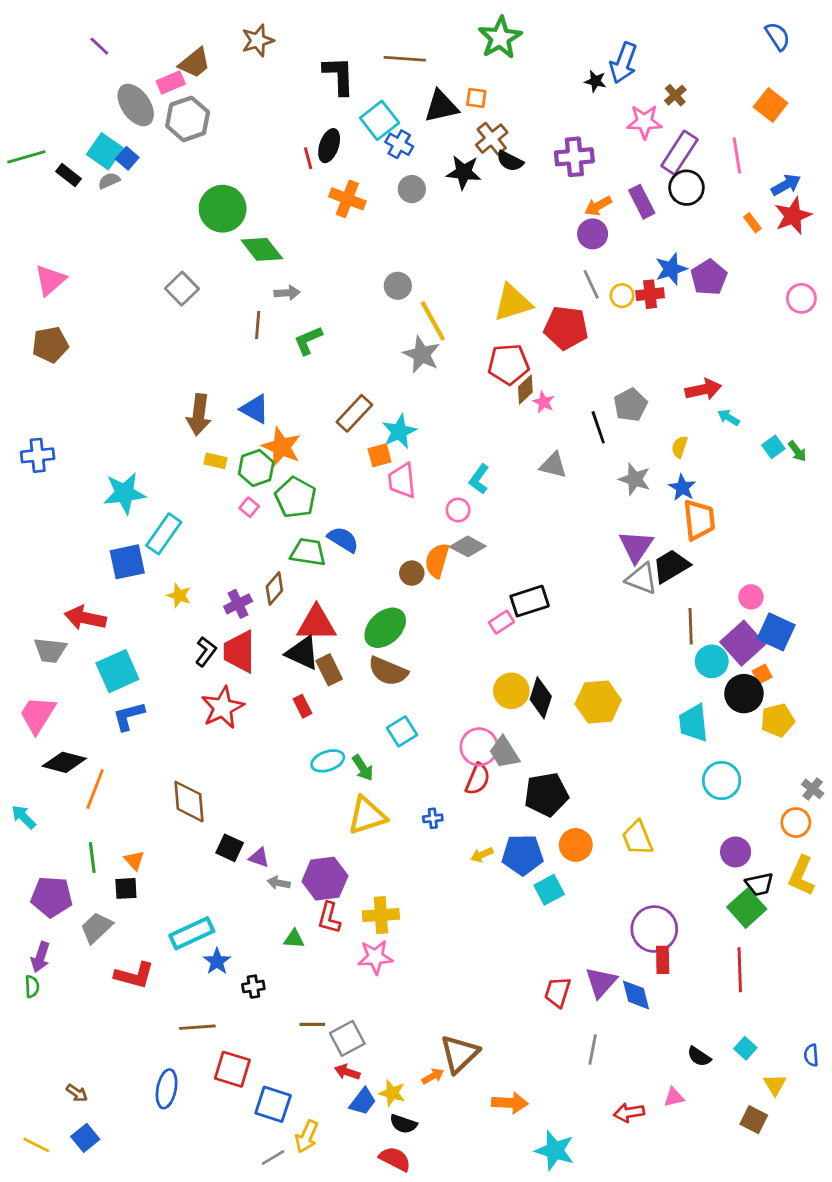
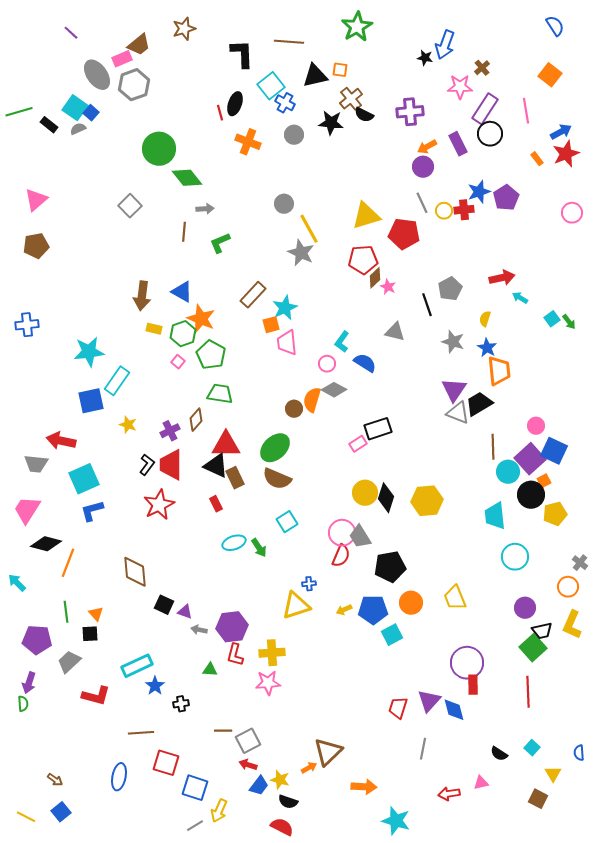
blue semicircle: (343, 539) -> (365, 363), moved
yellow triangle: (367, 816) -> (296, 606), moved

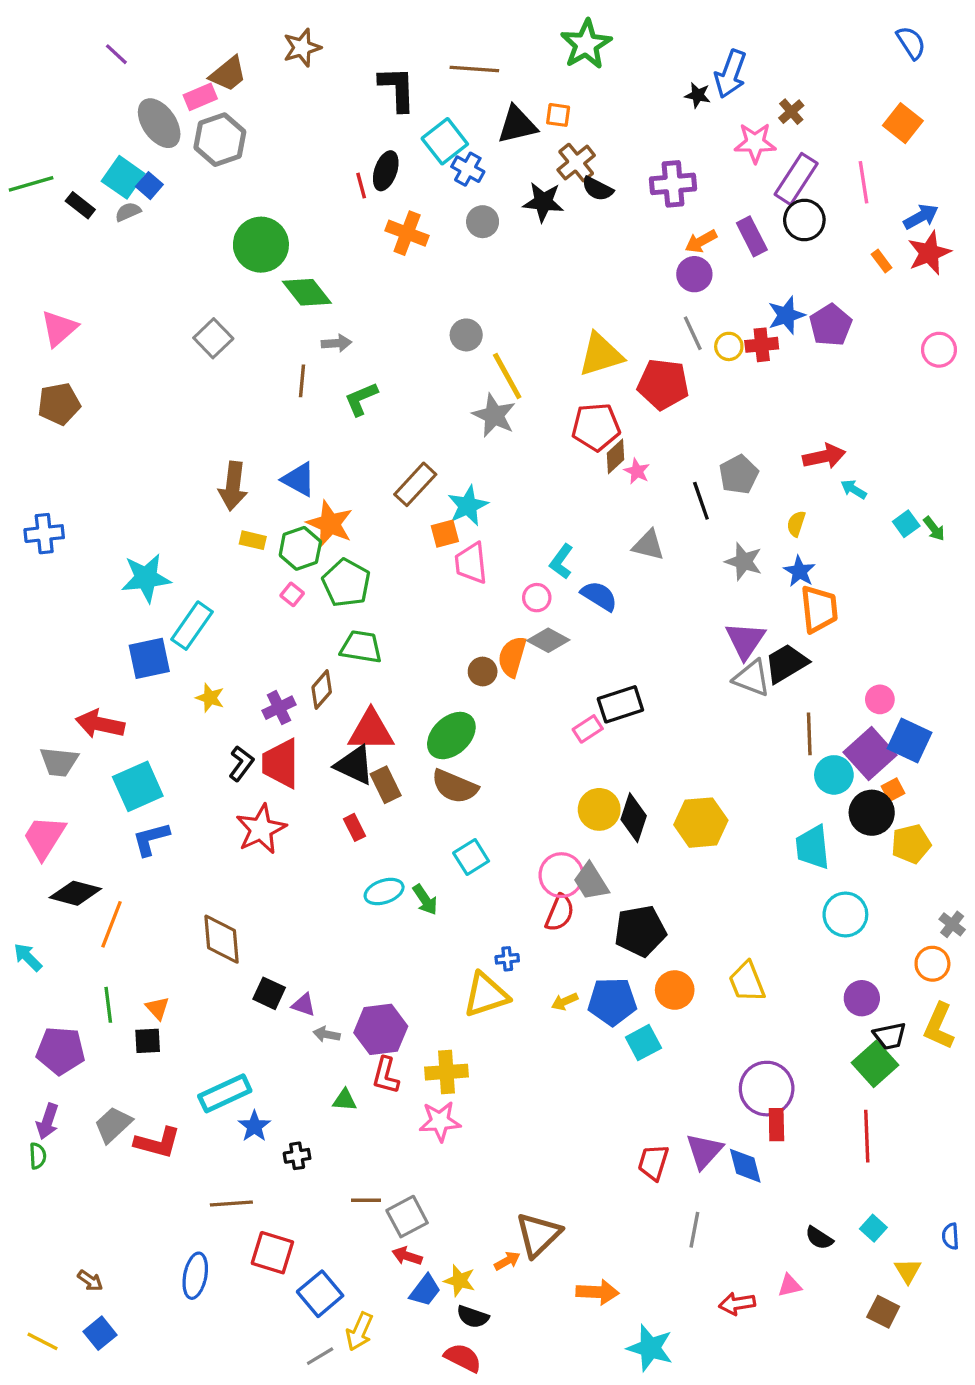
gray trapezoid: (69, 662) -> (113, 1125), moved
blue square: (195, 788) -> (320, 1294), turned 32

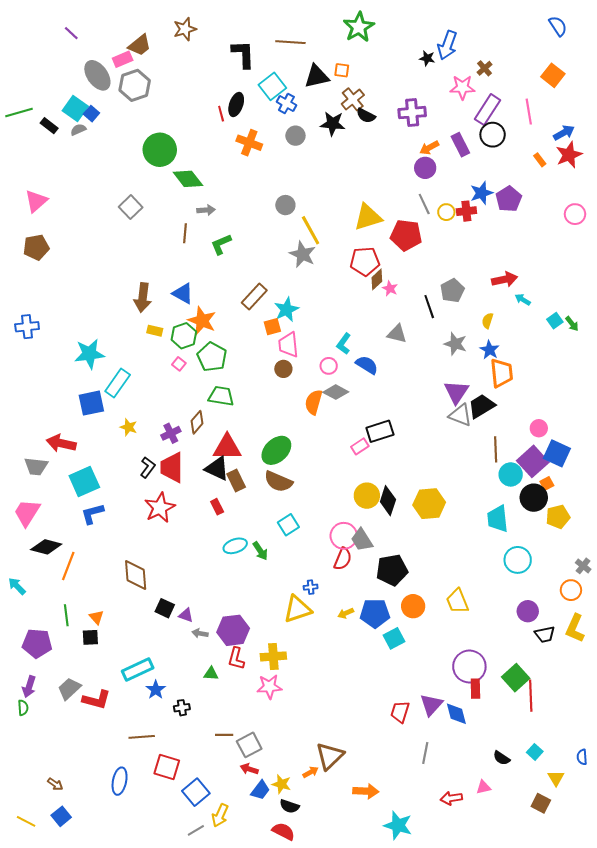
brown circle: (483, 672) -> (283, 369), moved
green square: (875, 1064) -> (516, 678), moved

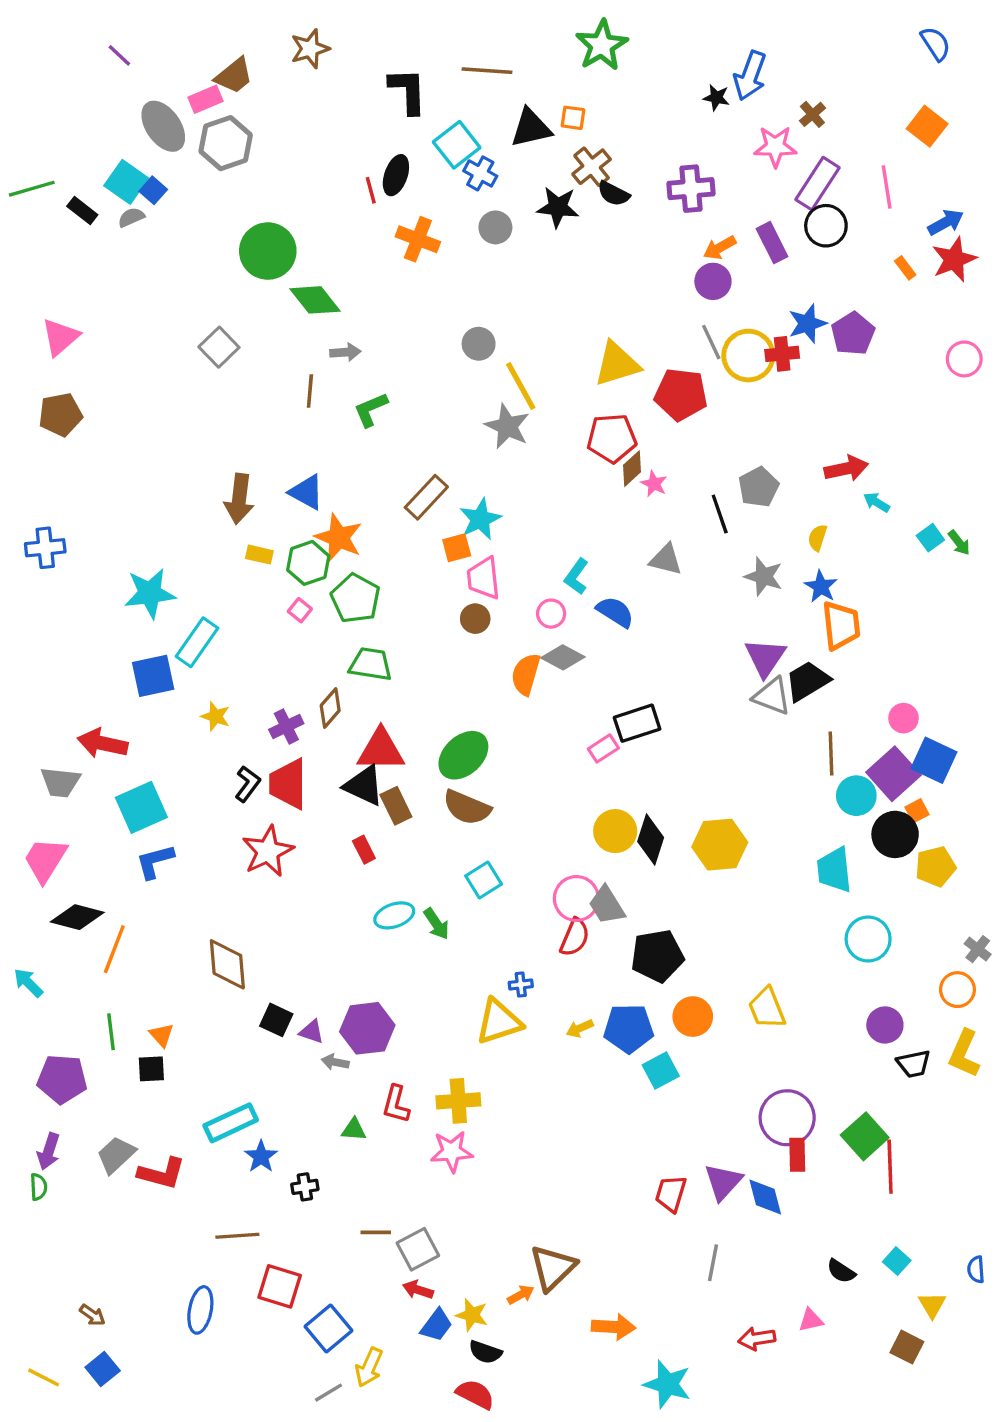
yellow circle: (446, 212) -> (748, 356), size x1.8
purple hexagon: (233, 630) -> (367, 1028), moved

